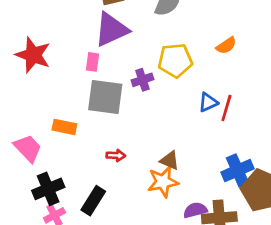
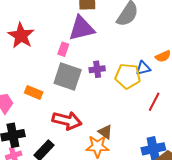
yellow pentagon: (175, 60) -> (128, 76), moved
blue triangle: (208, 102) -> (143, 68), moved
red arrow: (116, 155) -> (67, 121), size x2.0

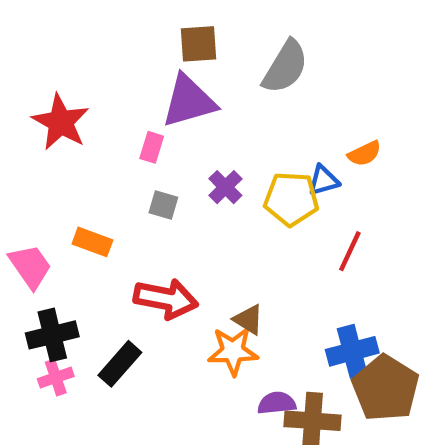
purple cross: (97, 69) -> (225, 187), turned -35
gray square: (68, 76) -> (163, 205), size x0.5

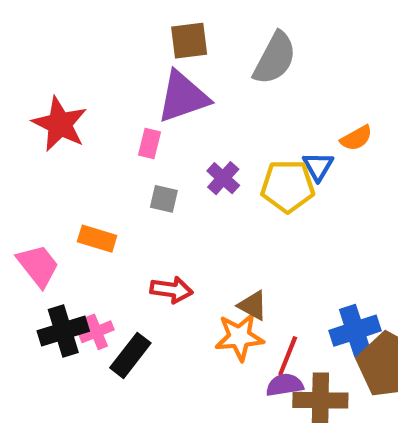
blue triangle: (324, 180) -> (318, 166), turned -40
red line: (350, 251) -> (288, 356), moved
red arrow: (166, 299) -> (171, 290), size x0.7
pink cross: (56, 378) -> (96, 332), moved

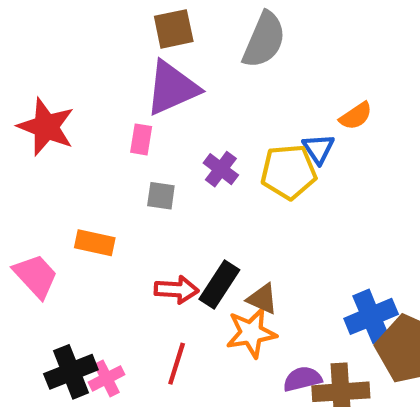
black cross: (63, 331) -> (71, 372), moved
pink cross: (96, 332) -> (107, 378), moved
black rectangle: (130, 355) -> (219, 284), moved
red line: (288, 356) -> (177, 364), moved

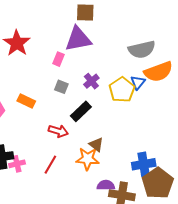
gray semicircle: (264, 40) -> (142, 49), moved, turned 40
orange semicircle: (356, 116) -> (158, 72), size x1.8
yellow pentagon: (289, 172) -> (122, 90), turned 30
black rectangle: (219, 284) -> (81, 111), moved

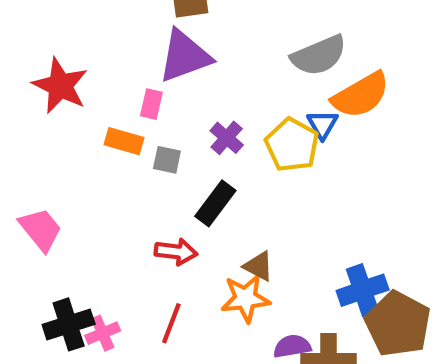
orange rectangle: (26, 101) -> (124, 141), moved

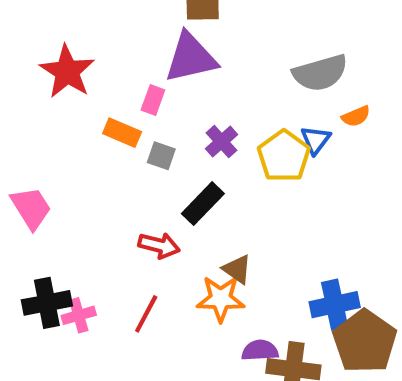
orange semicircle: (361, 95) -> (356, 116), size x0.5

